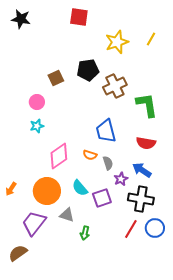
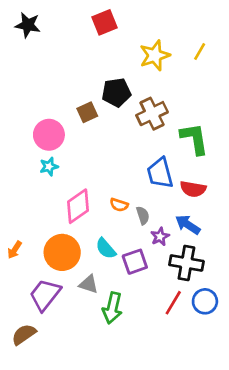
red square: (79, 17) -> (104, 22), turned -30
brown square: (56, 78) -> (87, 112), moved
pink circle: (37, 102) -> (49, 135), size x1.5
blue trapezoid: (106, 131) -> (160, 173), moved
green arrow: (85, 233) -> (112, 308), size x1.6

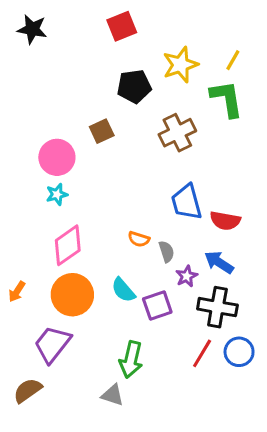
black pentagon: (116, 92) -> (134, 86), moved
green L-shape: (194, 139) -> (227, 99), moved
pink diamond: (78, 206) -> (68, 245), moved
gray triangle: (89, 284) -> (113, 395), moved

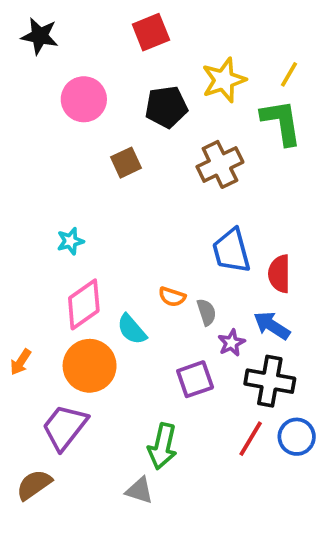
pink circle: (57, 157) -> (84, 99), moved
red semicircle: (225, 221) -> (279, 274), turned 80
cyan semicircle: (123, 290) -> (132, 329), moved

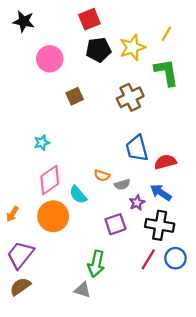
yellow line: (289, 74) -> (166, 34), moved
black pentagon: (166, 107) -> (98, 50), moved
red semicircle: (279, 274) -> (165, 162), turned 75
gray semicircle: (207, 312) -> (122, 185), turned 91
purple trapezoid: (65, 427) -> (20, 255), moved

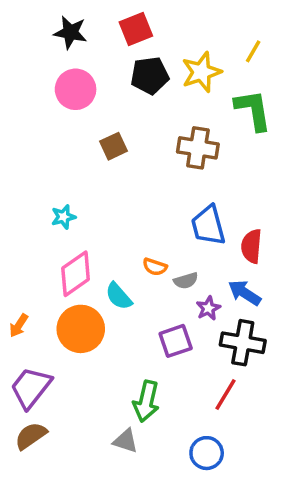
black star: (24, 21) -> (70, 32), moved
brown cross: (130, 97) -> (198, 148), turned 35
red semicircle: (165, 162) -> (251, 246), turned -70
blue circle: (175, 258) -> (207, 453), moved

